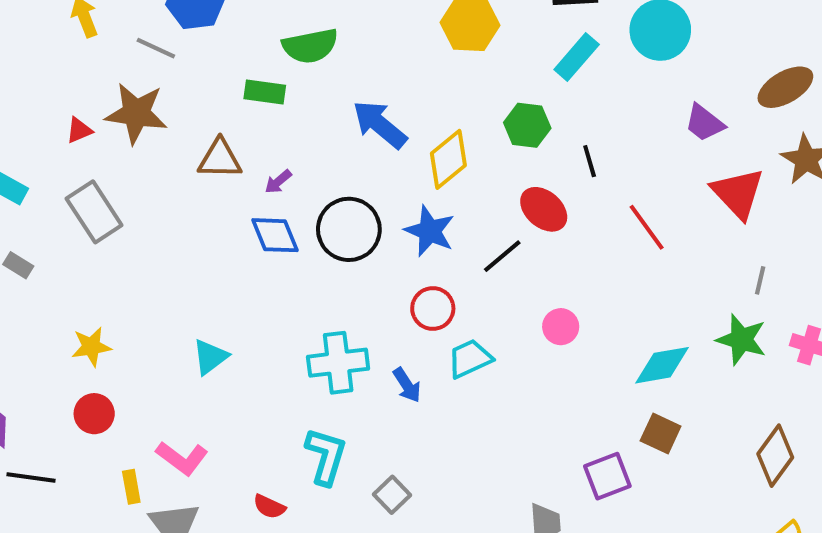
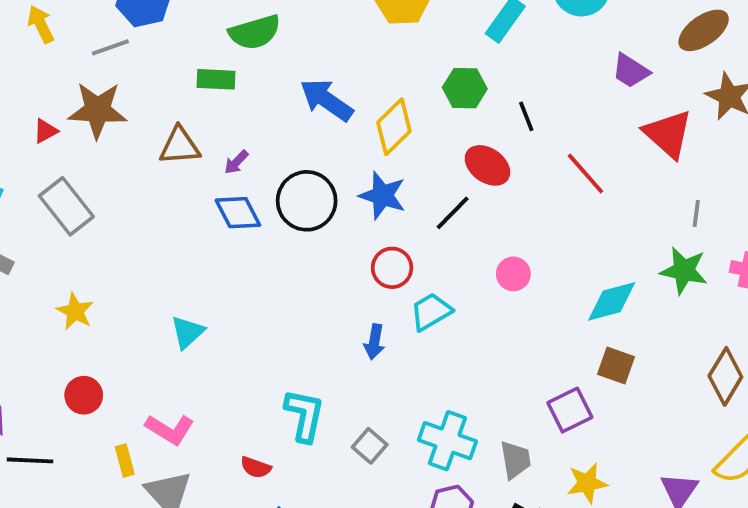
gray line: (156, 48) -> (110, 47), turned -39
yellow star: (91, 347) -> (75, 311), moved, turned -30
cyan cross: (338, 363) -> (447, 441), moved, turned 32
blue arrow: (407, 385) -> (374, 342), turned 48

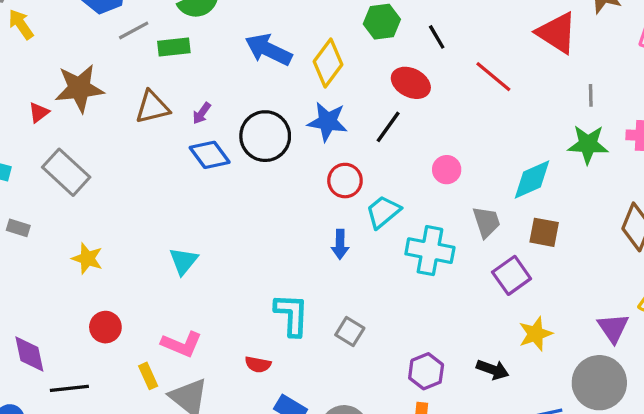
gray line: (110, 47) -> (134, 30), moved
cyan cross: (447, 441) -> (430, 251), moved
gray trapezoid: (515, 460) -> (486, 222), moved

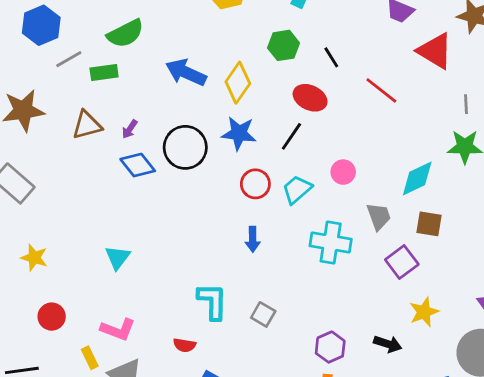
cyan trapezoid: (383, 212) -> (297, 190), moved

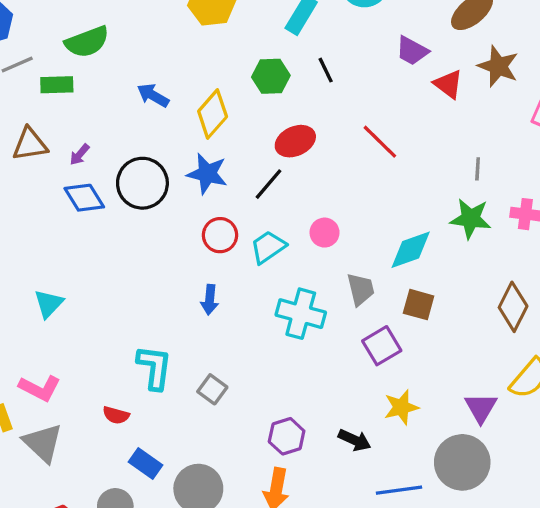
red triangle: (435, 51) -> (448, 84), moved, size x0.7
black line: (331, 57) -> (326, 70), moved
blue arrow: (186, 72) -> (153, 95), size x0.7
red ellipse: (310, 98) -> (295, 141), turned -56

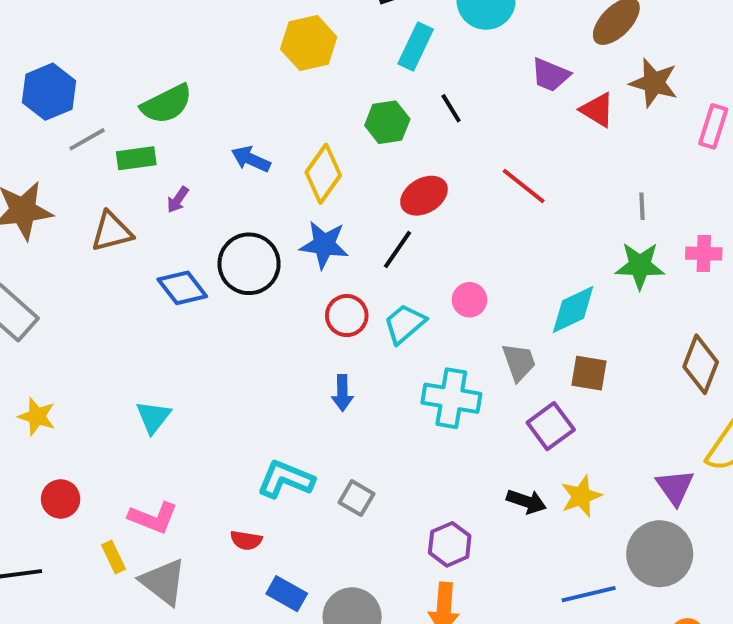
purple arrow: (80, 155) -> (178, 200), moved
cyan L-shape: (154, 367) -> (286, 479), turned -69
black arrow: (355, 440) -> (526, 501), moved

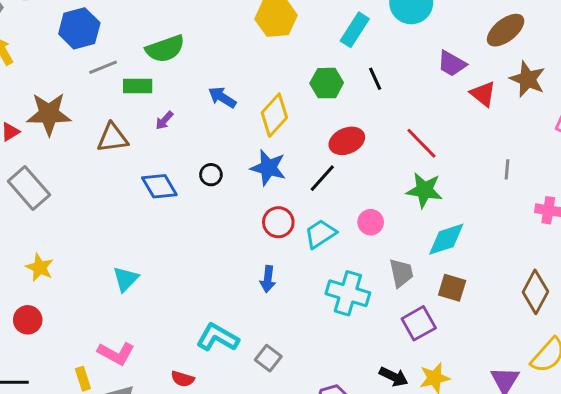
black circle: (249, 264) -> (211, 175), size x0.5
green star: (640, 266) -> (424, 190), moved
red circle: (61, 499) -> (28, 320), moved

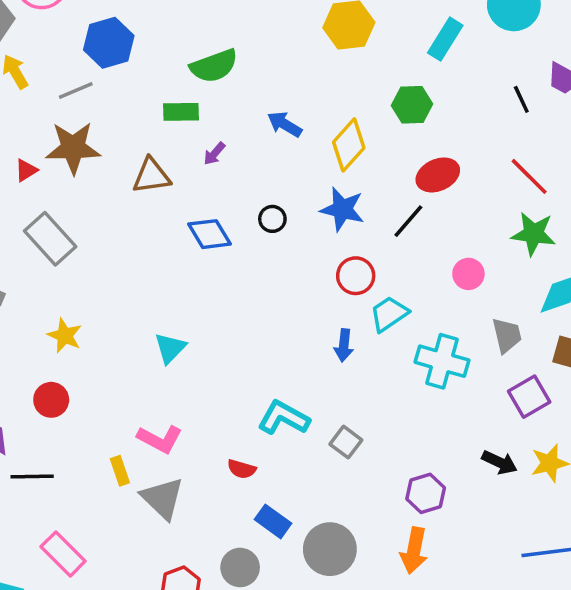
gray line: (103, 67) -> (76, 91), moved
black line: (375, 79) -> (521, 99), moved
cyan trapezoid: (320, 234) -> (389, 314), moved

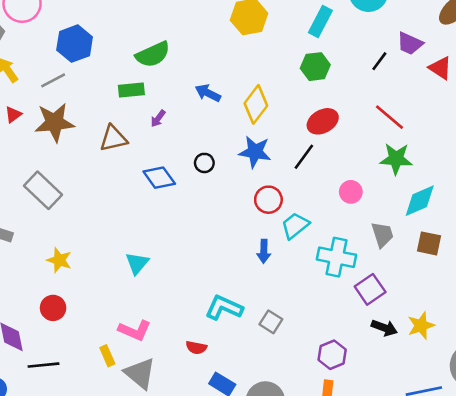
black line: (521, 99) -> (379, 61), turned 66
green hexagon: (412, 105) -> (315, 67), moved
red triangle: (26, 170) -> (13, 114), moved
purple square: (529, 397) -> (370, 289), moved

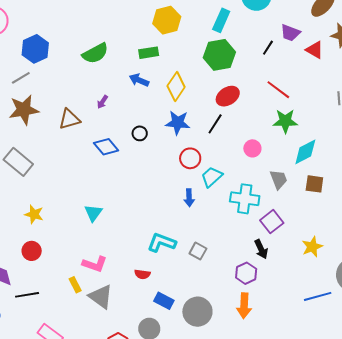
green hexagon: (315, 67) -> (219, 55), size x1.4
green rectangle: (131, 90) -> (149, 53), moved
black arrow: (384, 328) -> (261, 249), moved, turned 48

